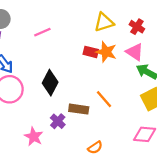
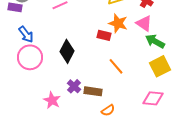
red rectangle: (91, 52) -> (104, 35), moved
brown rectangle: (79, 109) -> (93, 91), moved

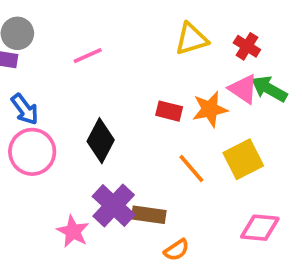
orange star: (118, 23) -> (210, 109), moved, turned -30
green arrow: (155, 41) -> (269, 89), moved
yellow square: (160, 66) -> (243, 159), moved
purple cross: (74, 86) -> (114, 205), size x1.6

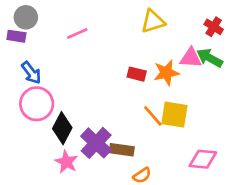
red cross: (247, 46) -> (214, 27), moved
pink triangle: (243, 89) -> (191, 58), turned -30
black diamond: (101, 141) -> (62, 128), moved
yellow square: (243, 159) -> (174, 115), moved, turned 36

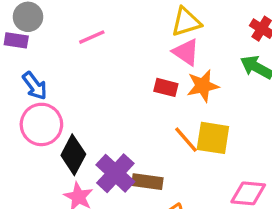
pink triangle: (191, 58) -> (186, 52), moved, turned 30

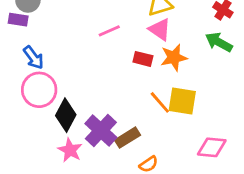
pink line: (92, 37) -> (109, 31), moved
brown rectangle: (147, 182) -> (128, 138), turned -40

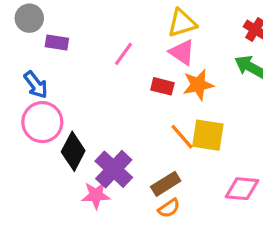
purple rectangle: (18, 20) -> (57, 43), moved
pink line: (109, 31) -> (123, 54), turned -30
brown rectangle: (128, 138) -> (166, 184), moved
pink star: (70, 150) -> (96, 195), moved, turned -30

